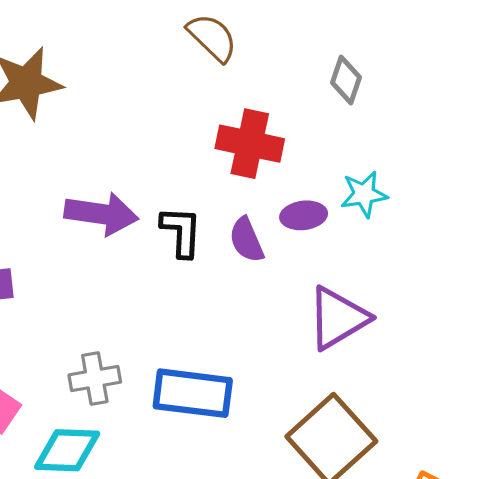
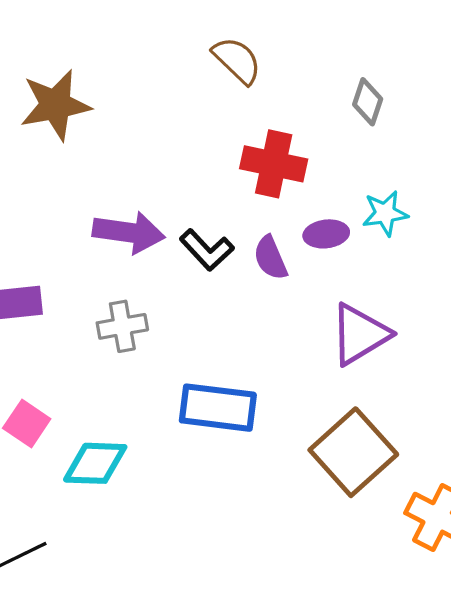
black L-shape: (181, 232) -> (207, 250), turned 134
gray cross: (95, 379) -> (122, 326), moved

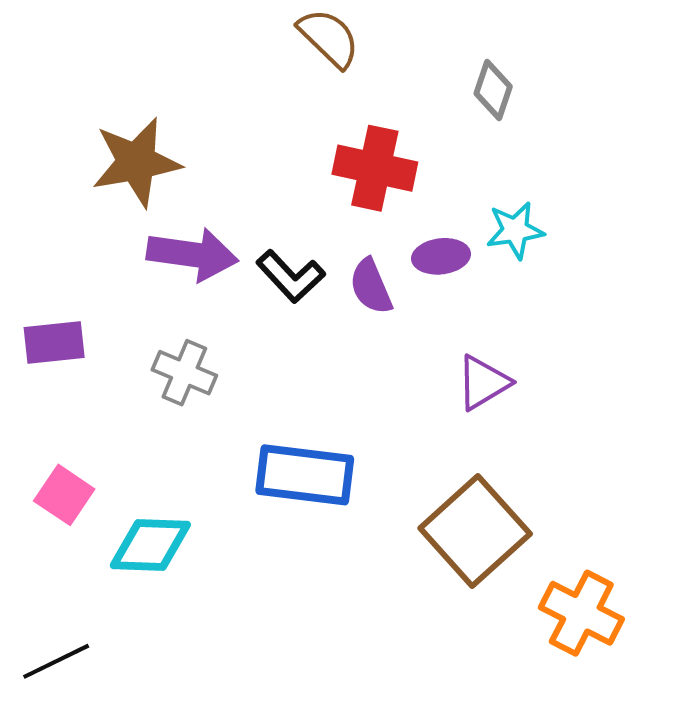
brown star: (55, 105) -> (136, 162), moved
gray cross: (122, 326) -> (184, 373), turned 33
purple triangle: (360, 334) -> (483, 383), size x0.7

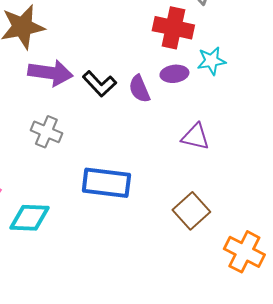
red cross: (375, 168) -> (173, 28), moved
purple triangle: (483, 383) -> (195, 137), turned 44
brown square: (475, 531) -> (191, 211), size x0.7

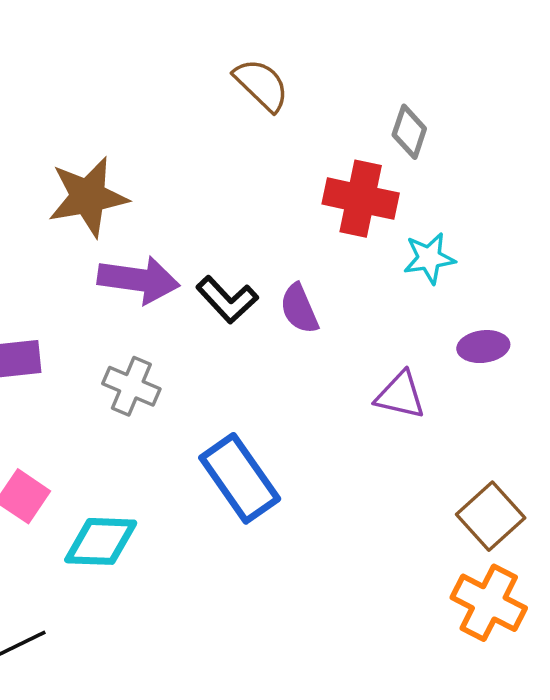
purple ellipse: (174, 74) -> (483, 347), moved
blue rectangle: (106, 183) -> (240, 478), turned 48
brown square: (191, 211) -> (491, 516), moved

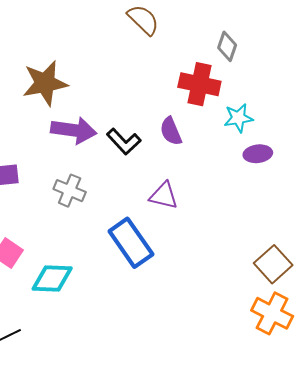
purple semicircle: (299, 309) -> (171, 131), moved
purple ellipse: (483, 347) -> (258, 154), moved
purple triangle: (400, 395) -> (164, 196), moved

